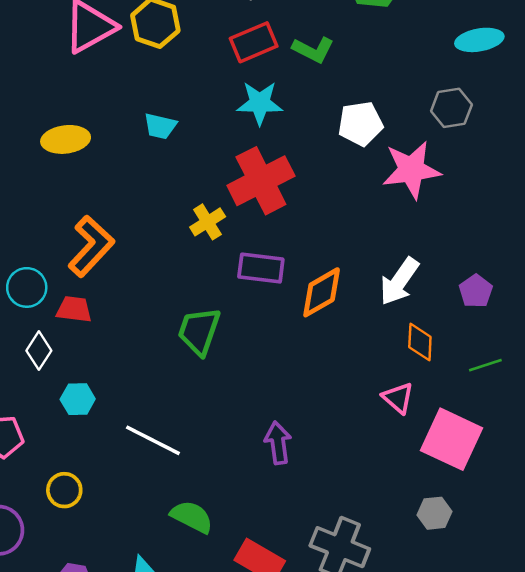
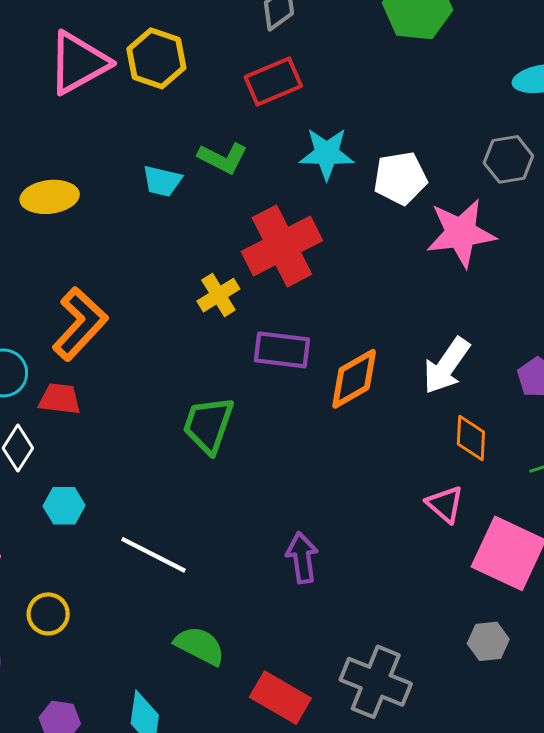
green L-shape: (313, 50) -> (223, 158), moved
cyan star: (260, 103) -> (327, 154), moved

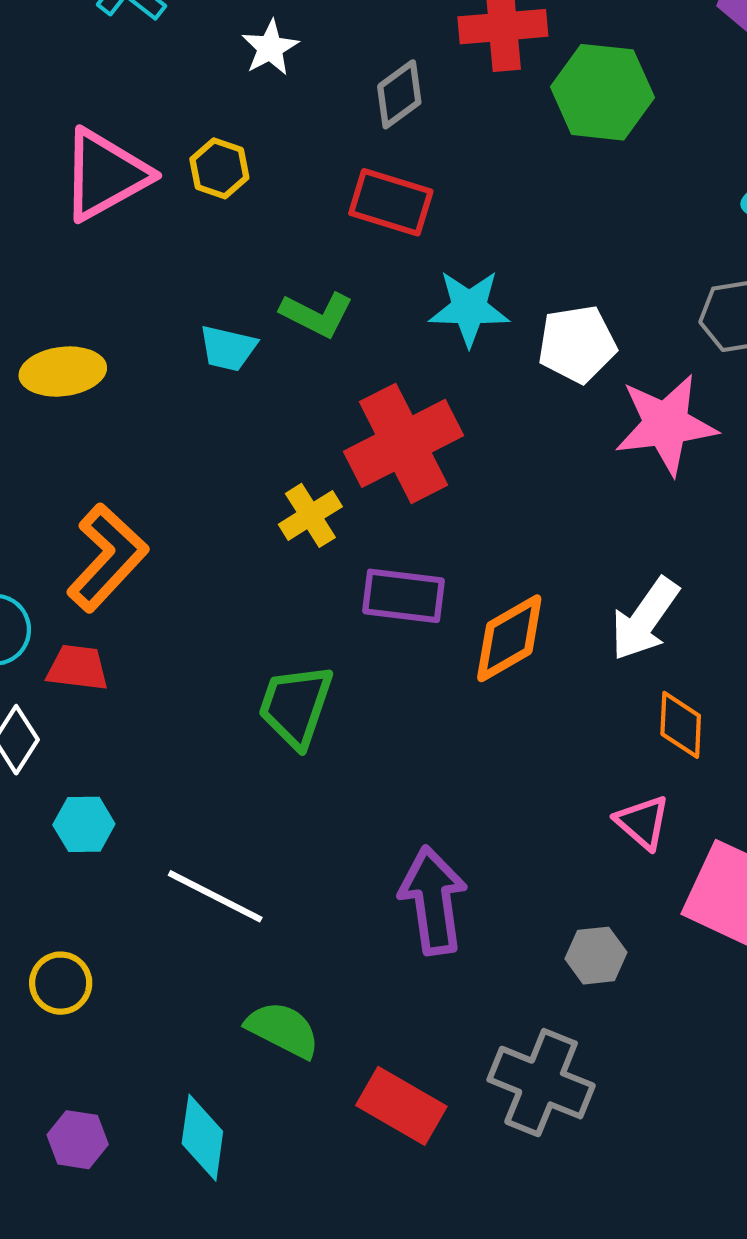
yellow hexagon: (156, 58) -> (219, 168), size x0.7
red rectangle: (273, 81) -> (391, 202), turned 40
purple arrow: (302, 558) -> (433, 901), size x1.4
gray hexagon: (488, 641) -> (596, 956), moved

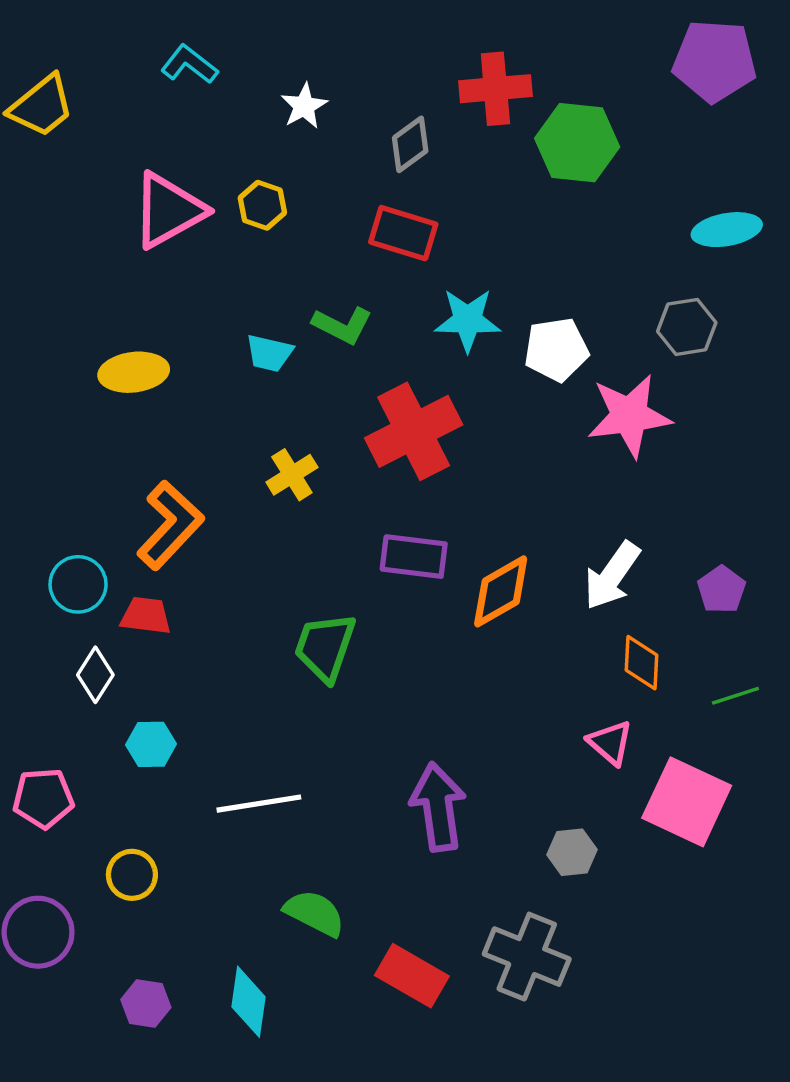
yellow cross: (310, 515) -> (292, 475), moved
white line: (215, 896) -> (259, 804), turned -36

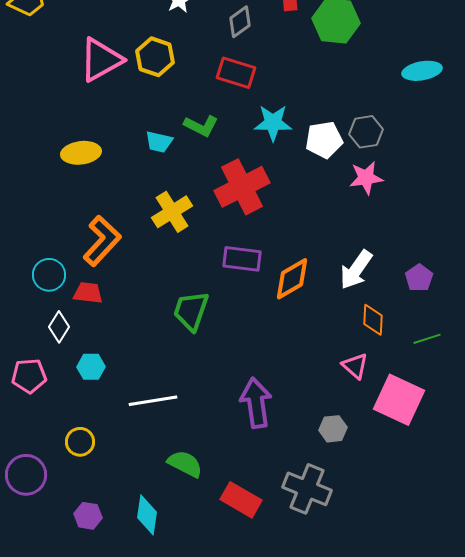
yellow hexagon: (262, 205) -> (155, 57), size x1.4
gray hexagon: (687, 327) -> (366, 132), moved
pink star: (629, 416) -> (366, 178), size x0.7
yellow cross: (292, 475) -> (172, 212), size x1.4
pink pentagon: (43, 798) -> (29, 376), moved

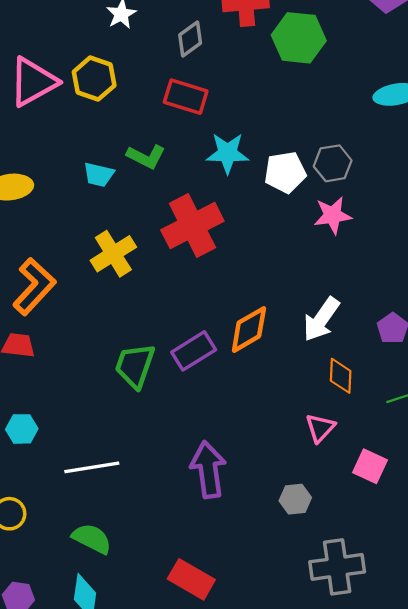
purple rectangle: (242, 259) -> (194, 351), moved, turned -39
pink triangle: (355, 366) -> (320, 428), turned 32
pink square: (399, 400) -> (370, 466), size x0.6
green semicircle: (185, 464) -> (92, 539), moved
gray cross: (307, 489) -> (337, 567), moved, turned -30

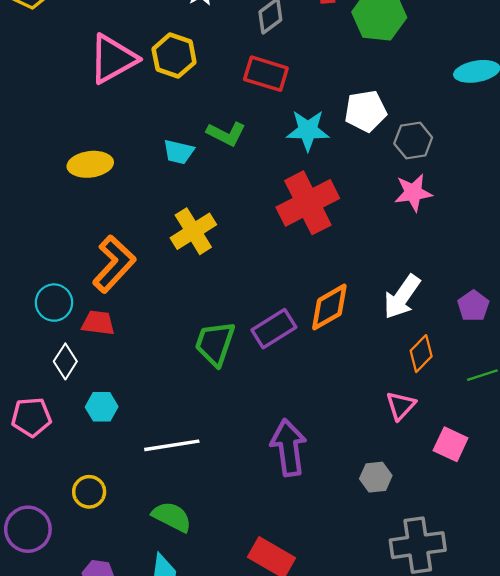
white pentagon: (285, 172) -> (366, 111), moved
red cross: (192, 225) -> (308, 203), moved
orange diamond: (341, 376) -> (421, 354), turned 42

